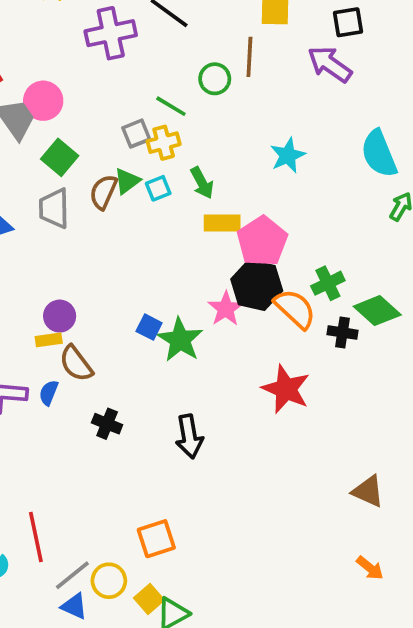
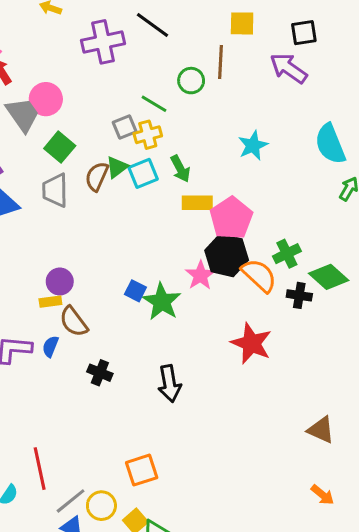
cyan square: (158, 188) -> (143, 173), size x1.4

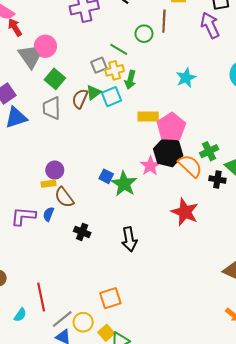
purple arrow: (288, 68) -> (210, 25), turned 30
green arrow: (180, 169) -> (130, 80), moved, turned 42

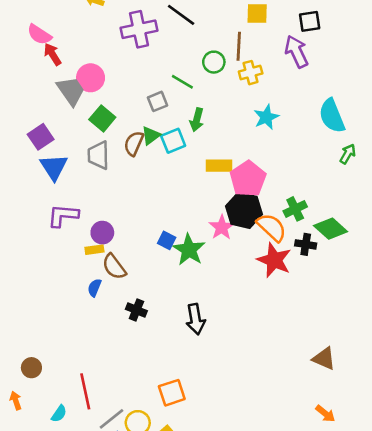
yellow cross: (115, 70) -> (251, 73), moved
blue triangle: (16, 118) -> (54, 167), turned -45
red star: (185, 212) -> (274, 260), moved
purple L-shape: (23, 216) -> (63, 216), moved

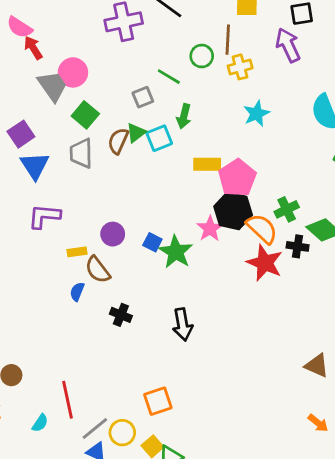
purple circle: (102, 233) -> (113, 234), moved

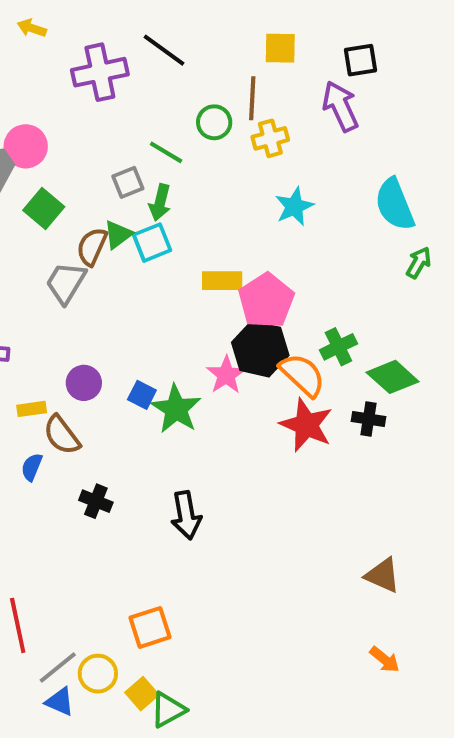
green arrow: (184, 116) -> (160, 202), moved
gray trapezoid: (81, 153) -> (66, 283), moved, turned 32
black cross: (298, 246) -> (369, 419), moved

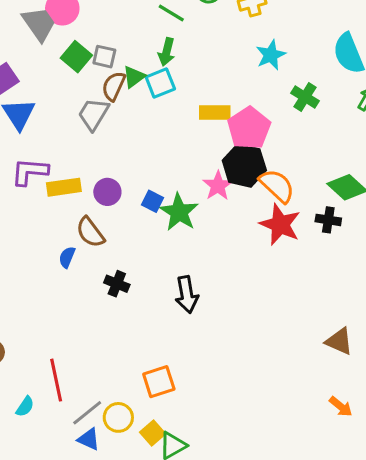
gray square: (128, 182) -> (104, 57), moved, turned 35
green cross: (338, 347) -> (305, 97), moved, turned -32
yellow rectangle: (32, 409) -> (64, 187), moved, size x1.5

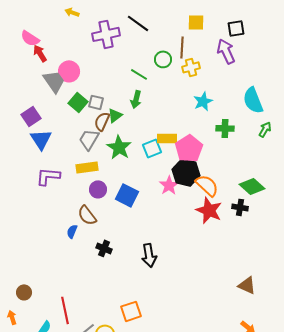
cyan square: (160, 83) -> (152, 148), moved
green cross: (305, 97) -> (225, 128), turned -30
yellow rectangle: (64, 187) -> (87, 167), moved
blue square: (153, 201) -> (127, 195), size x1.6
green star: (179, 212) -> (119, 147), moved

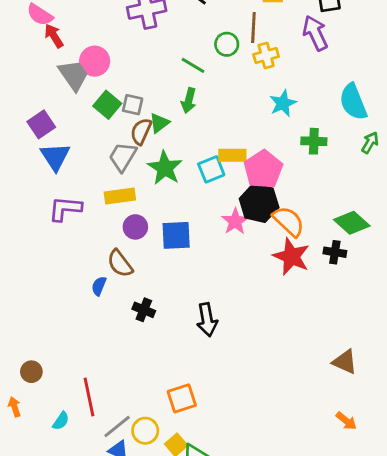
blue square: (127, 195) -> (176, 235), turned -30

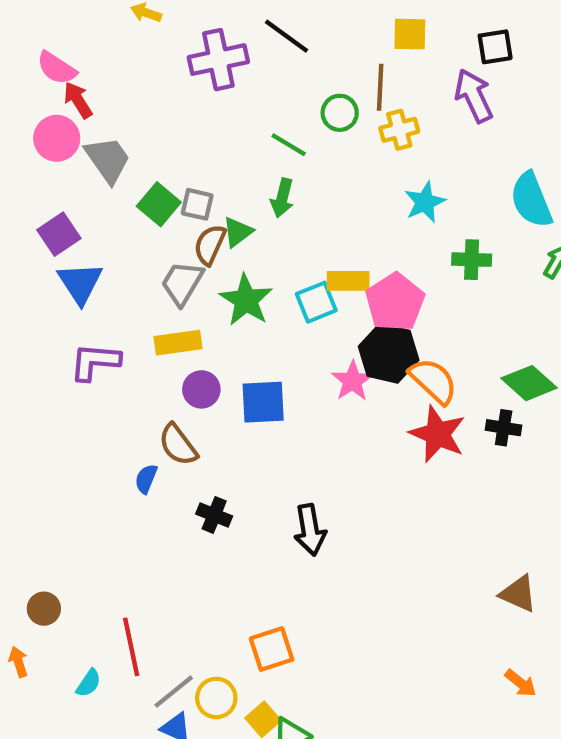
pink circle: (95, 61) -> (57, 138), moved

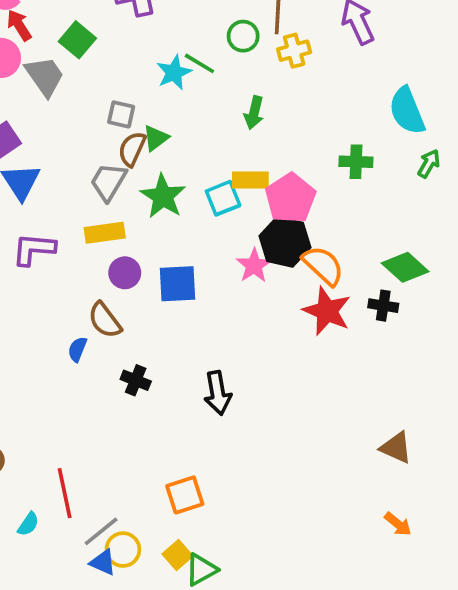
green arrow: (282, 198) -> (254, 113), moved
cyan star: (425, 202) -> (174, 73), moved
green square: (159, 204) -> (77, 40), moved
yellow circle: (216, 698) -> (123, 550), moved

